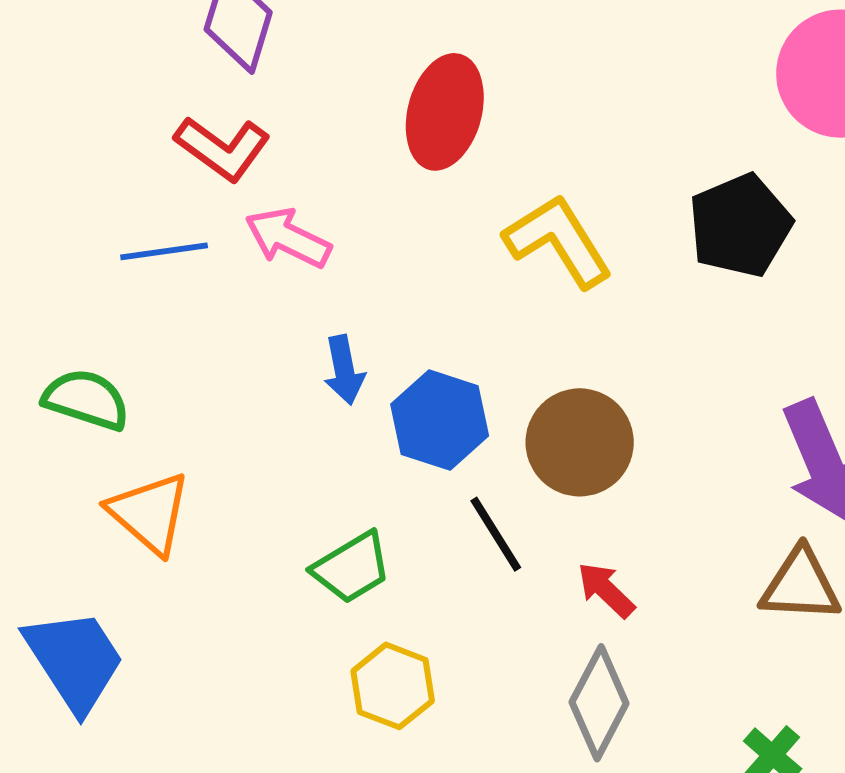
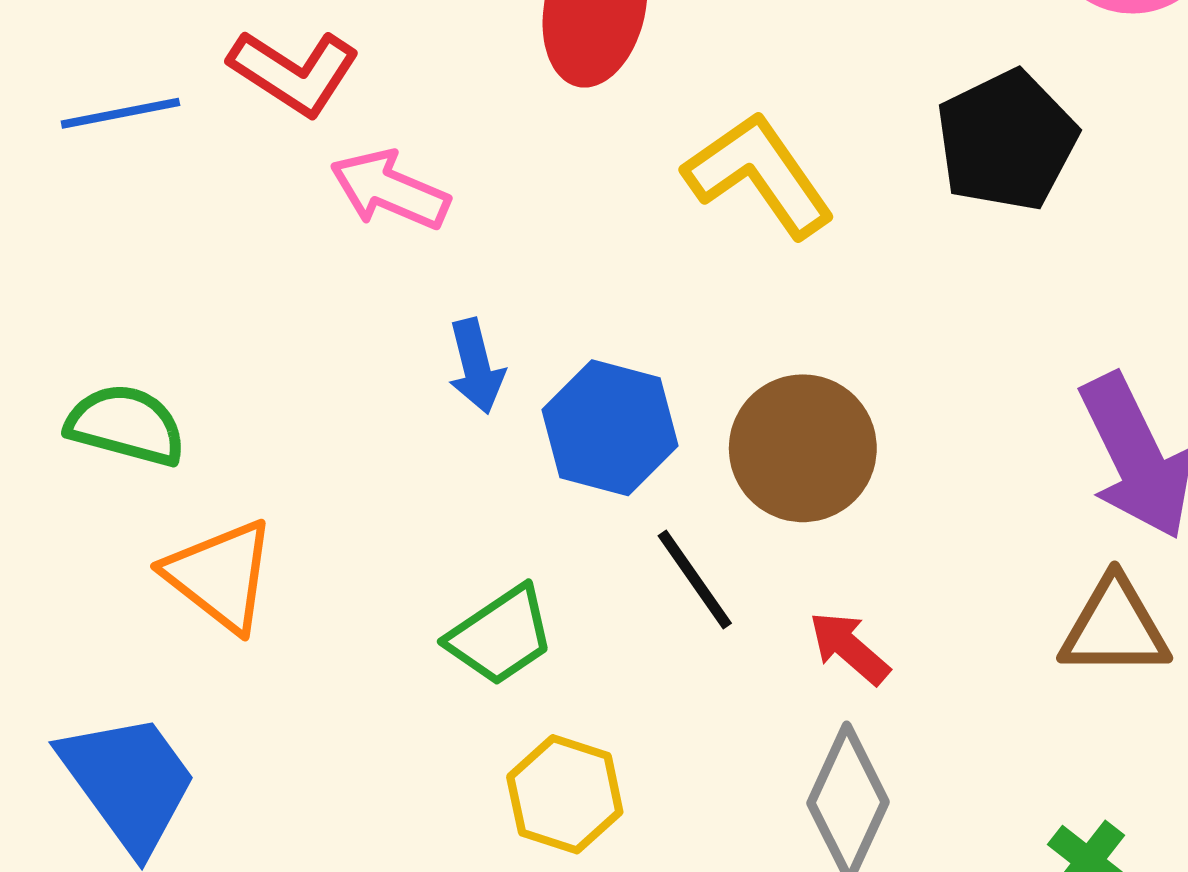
blue line: (164, 251) -> (120, 113), moved

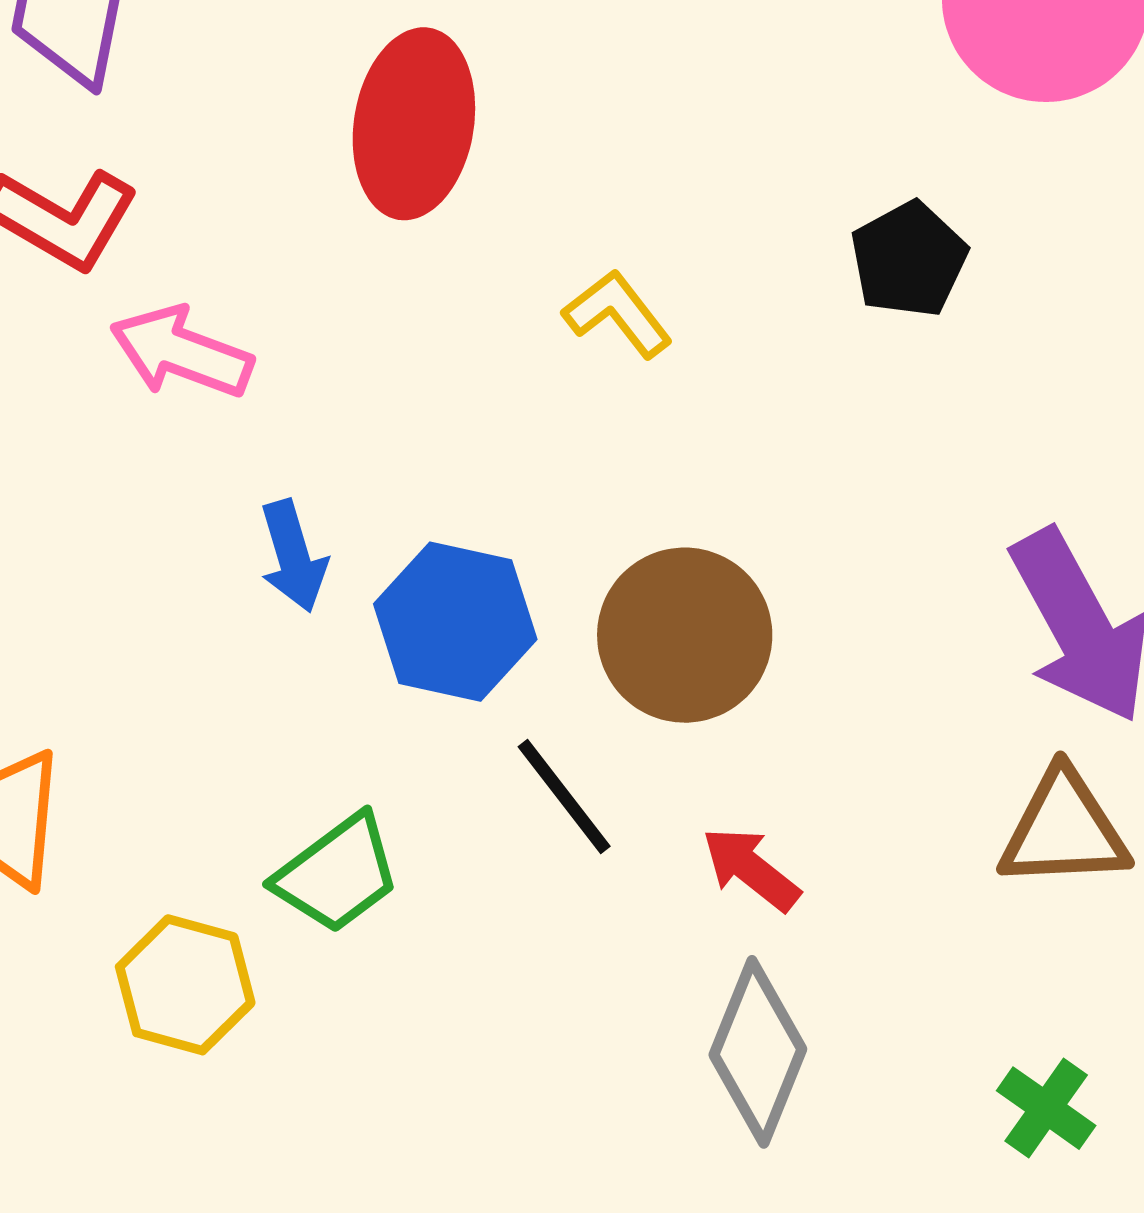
black pentagon: (1007, 141) -> (909, 259), size x0.7
yellow L-shape: (759, 175) -> (618, 314), size x0.6
yellow hexagon: (565, 794) -> (185, 985), moved

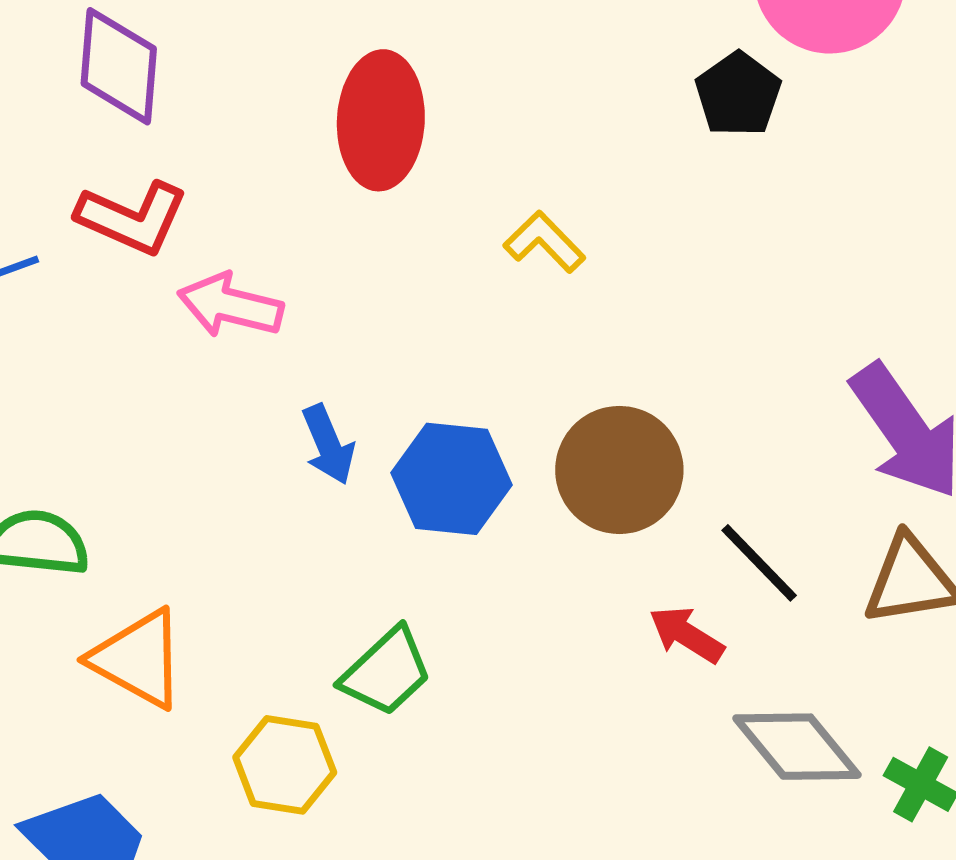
black pentagon: (909, 259) -> (738, 94), moved
black line: (564, 797) -> (759, 563), moved
gray diamond: (758, 1052) -> (797, 747), moved, turned -55

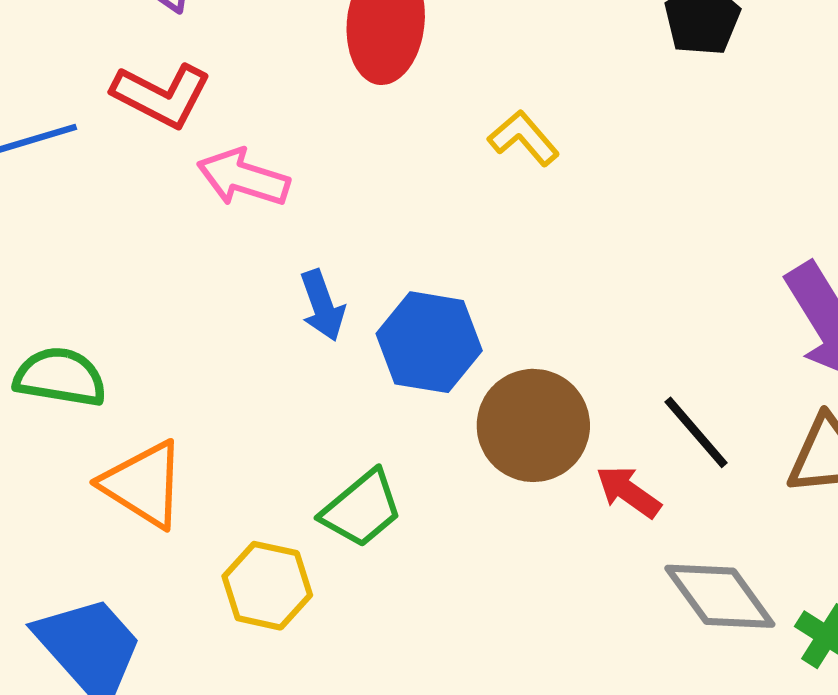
brown circle: (619, 470) -> (533, 425), moved

